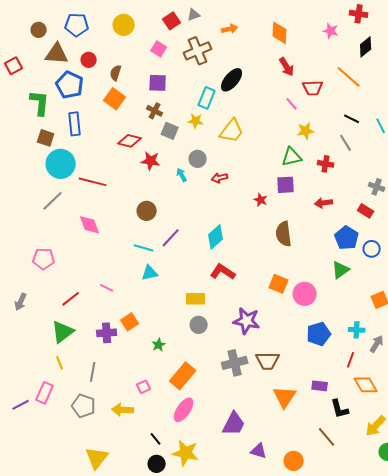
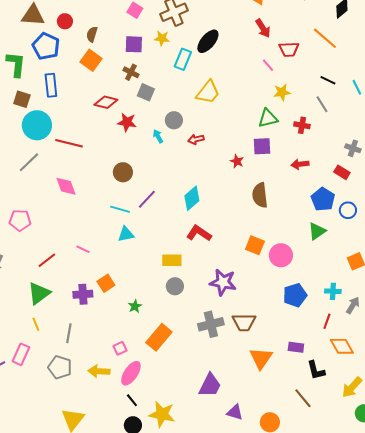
yellow star: (196, 121) -> (162, 38), moved
pink ellipse: (184, 410) -> (131, 373), moved

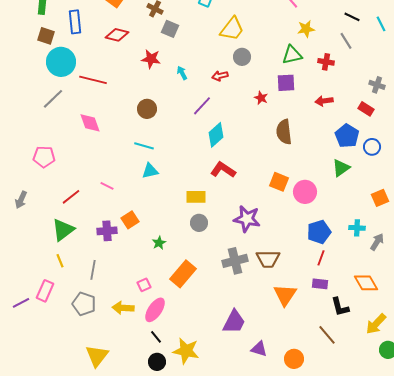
red diamond: (106, 102) -> (117, 35), moved
gray circle: (174, 120) -> (242, 57), moved
purple line: (147, 199) -> (202, 106), moved
red line: (327, 321) -> (321, 258), moved

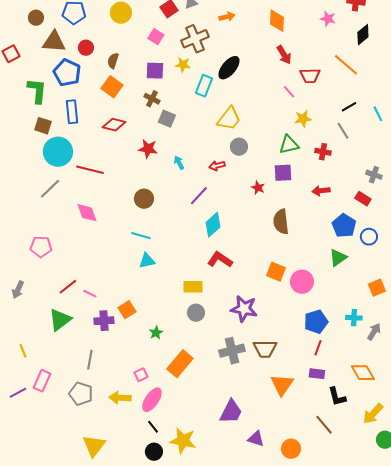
black line: (352, 17) -> (349, 107), turned -56
pink line: (107, 186) -> (90, 294), moved
yellow line: (60, 261) -> (23, 351), moved

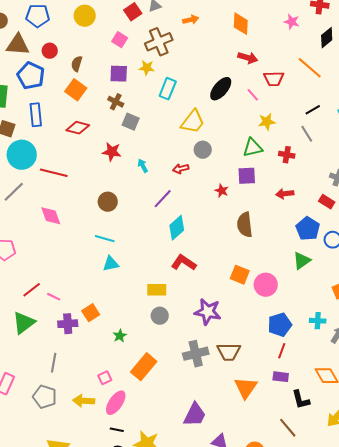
red arrow: (284, 55) -> (248, 58), turned -42
black ellipse: (229, 68) -> (221, 89), moved
black line: (153, 427) -> (117, 430), turned -40

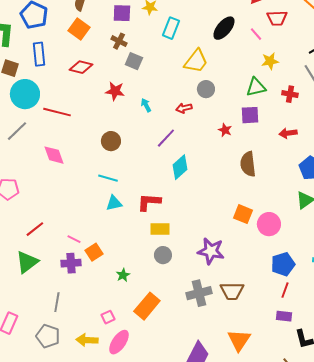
red L-shape: (184, 263) -> (149, 202), moved, turned -30
pink line: (54, 297) -> (74, 239), moved
orange triangle: (246, 388) -> (239, 340), moved

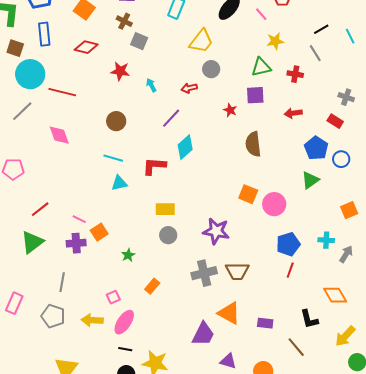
red L-shape: (149, 202) -> (154, 166), moved
orange rectangle: (147, 306) -> (152, 286), size x0.6
purple rectangle: (284, 316) -> (265, 323), moved
orange triangle: (239, 340) -> (229, 313), moved, turned -35

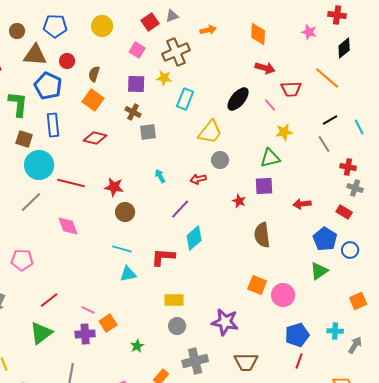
gray square: (139, 41) -> (148, 132), turned -30
red star: (120, 71) -> (114, 187), moved
red cross: (295, 74) -> (348, 167), moved
gray cross: (204, 273) -> (195, 361), moved

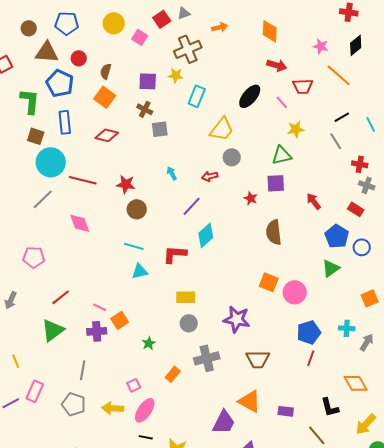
pink star: (309, 32) -> (321, 46), moved
pink square: (137, 50) -> (140, 37), moved
red arrow: (302, 204) -> (314, 201), turned 60

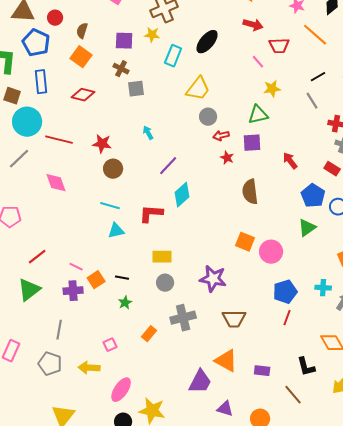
black ellipse: (250, 96) -> (207, 42), moved
red arrow: (210, 176) -> (221, 136), moved
pink ellipse: (145, 410) -> (121, 390), moved
black line: (146, 437) -> (122, 278), moved

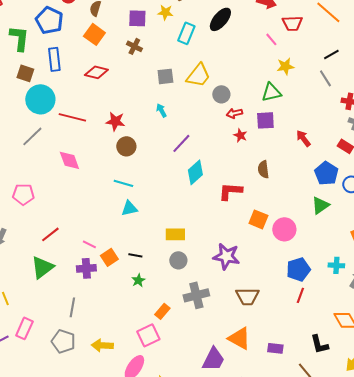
gray square: (136, 89) -> (165, 76), moved
yellow trapezoid: (198, 89) -> (198, 75), moved
brown semicircle: (250, 192) -> (263, 169), size x0.7
red L-shape: (151, 214) -> (230, 191), moved
pink square: (110, 345) -> (148, 335), moved, size x1.6

